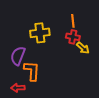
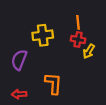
yellow arrow: (83, 48) -> (89, 51), turned 80
orange L-shape: (32, 71) -> (53, 83), moved

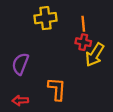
yellow cross: (43, 35) -> (45, 18), moved
yellow arrow: (89, 51) -> (95, 55), size x1.5

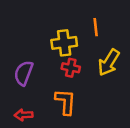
yellow cross: (45, 18) -> (64, 43), moved
red cross: (83, 42) -> (71, 68), moved

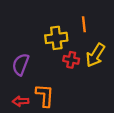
red cross: (71, 68) -> (71, 60), moved
orange L-shape: (65, 102) -> (45, 95), moved

